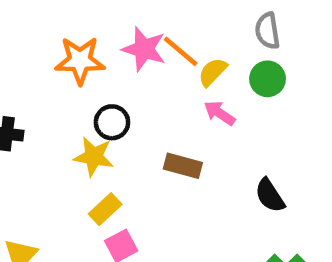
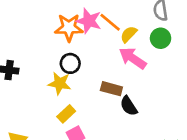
orange star: (80, 61) -> (69, 28), moved
pink arrow: (219, 113) -> (133, 58), size x1.5
black semicircle: (270, 195) -> (129, 106), moved

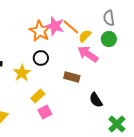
orange star: (69, 28) -> (40, 31), turned 30
yellow star: (60, 83) -> (22, 73), moved, turned 30
black semicircle: (129, 106) -> (96, 100), moved

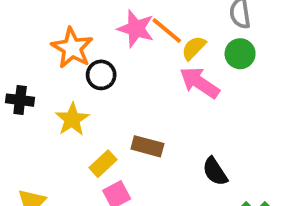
orange star: (40, 31) -> (72, 48), moved
black circle: (41, 58) -> (101, 75), moved
brown rectangle: (72, 77) -> (147, 146), moved

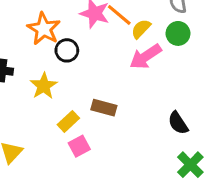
pink arrow: (200, 83) -> (146, 57), turned -68
black semicircle: (215, 171) -> (178, 123), moved

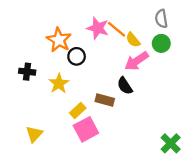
yellow semicircle: (141, 29) -> (133, 40), turned -84
black semicircle: (178, 123) -> (125, 86), moved
pink square: (79, 146) -> (86, 129), size x1.5

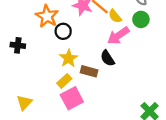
yellow star: (59, 83) -> (69, 58), moved

